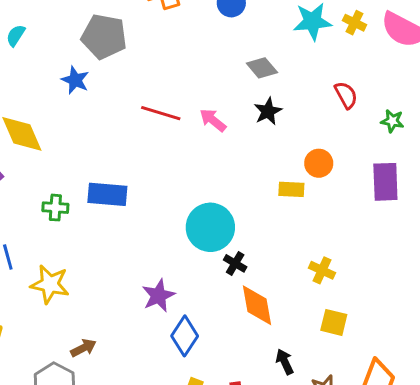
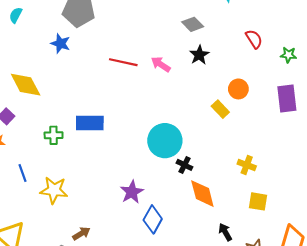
yellow rectangle: (291, 189) -> (220, 109), turned 48

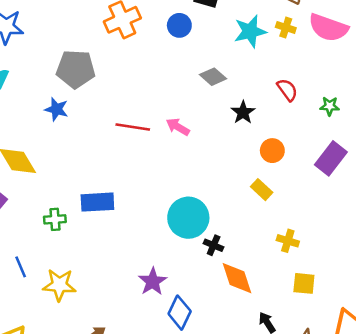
black star: (199, 55) -> (243, 112), moved
purple rectangle: (287, 98) -> (331, 158), turned 48
yellow rectangle: (220, 109) -> (262, 190), moved

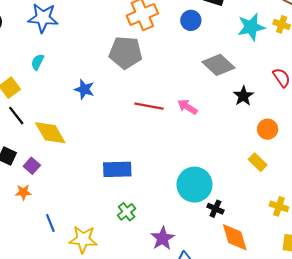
gray pentagon: (76, 69) -> (126, 53), moved
gray diamond: (213, 77) -> (218, 65), size x1.4
green cross: (55, 219) -> (127, 212), moved, turned -36

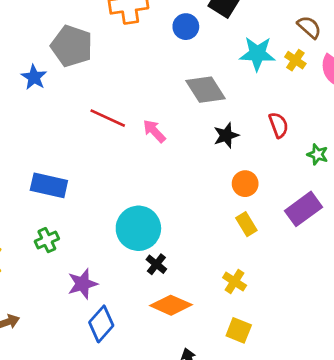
gray pentagon: (126, 53) -> (72, 46), moved
yellow rectangle: (258, 162) -> (246, 224), moved
orange diamond: (235, 237) -> (171, 305), turned -64

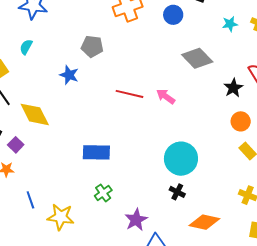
gray pentagon: (72, 46) -> (92, 46), size x0.7
cyan star: (257, 54) -> (230, 24), size x0.6
black star: (226, 135) -> (233, 88), moved
cyan circle: (138, 228) -> (181, 159), moved
black cross: (156, 264) -> (177, 192), moved

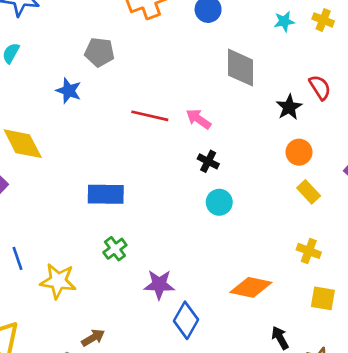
gray diamond: (197, 58) -> (240, 68), turned 44
cyan circle: (181, 159) -> (219, 202), size x0.6
black cross: (177, 192) -> (208, 161), moved
purple star: (136, 220) -> (159, 285), turned 30

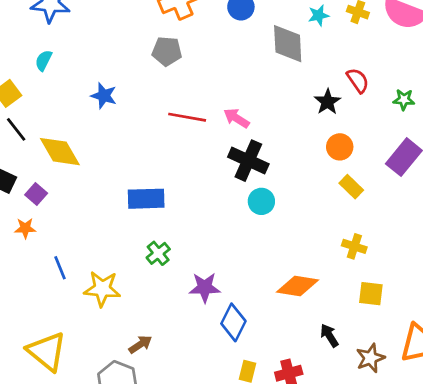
gray pentagon: (100, 52) -> (167, 51), moved
gray diamond: (240, 68) -> (288, 44), moved
black cross: (208, 161) -> (248, 161), size x1.8

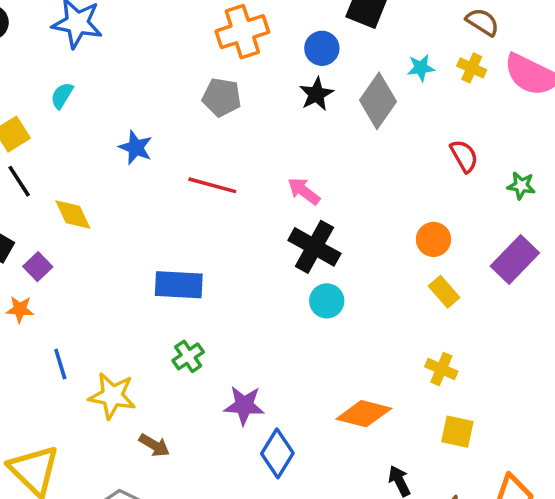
gray diamond: (288, 44) -> (378, 101), turned 33
black star: (328, 102) -> (316, 94), moved
red line: (187, 117) -> (212, 185), moved
yellow diamond: (60, 152) -> (73, 215), size x0.7
brown arrow: (140, 344) -> (154, 445), moved, turned 60

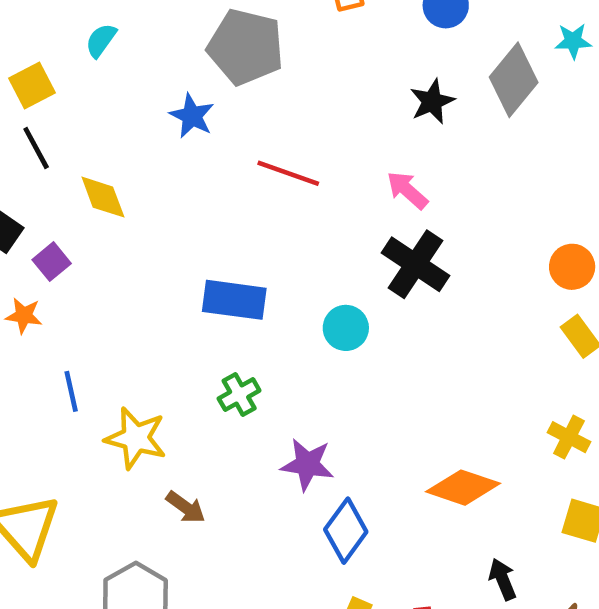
black star: (316, 94) -> (432, 101), moved
gray pentagon: (222, 97) -> (246, 47), moved, size x1.5
cyan circle: (327, 301) -> (346, 328), moved

